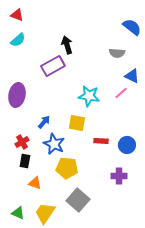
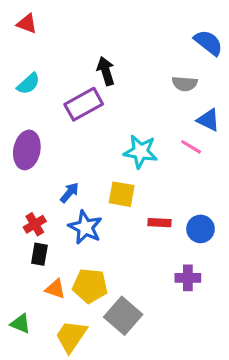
cyan semicircle: (18, 40) -> (28, 84), moved
pink line: (121, 93) -> (191, 147), turned 72
yellow pentagon: (67, 168) -> (90, 286), moved
green triangle: (18, 213) -> (21, 324), moved

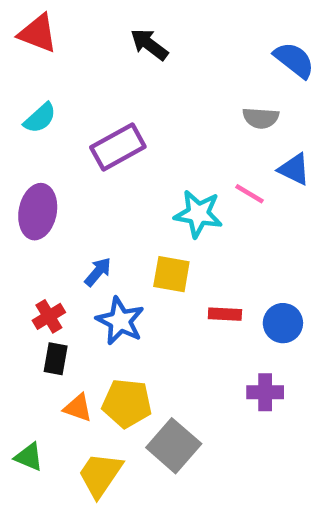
red triangle: (27, 24) -> (38, 33), size x1.4
black arrow: (106, 71) -> (149, 44), moved, turned -36
pink line: (191, 147) -> (250, 194), moved

